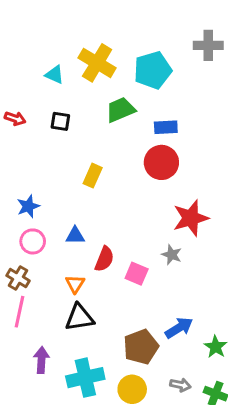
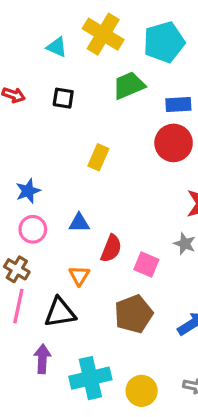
black triangle: (79, 318) -> (60, 312), moved
brown pentagon: (141, 347) -> (134, 314), moved

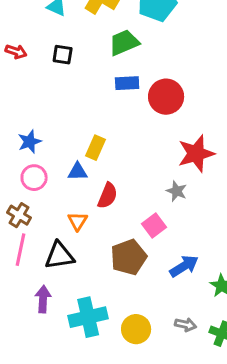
blue rectangle: (178, 105) -> (127, 83), moved
yellow rectangle: (98, 157) -> (96, 148), moved
pink square: (146, 264) -> (154, 226), moved, turned 30

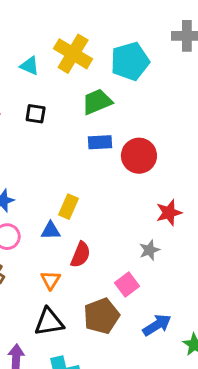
red star: (196, 154) -> (169, 213), size x0.7
gray star: (177, 191) -> (149, 250), turned 30
black triangle: (60, 256) -> (49, 322), moved

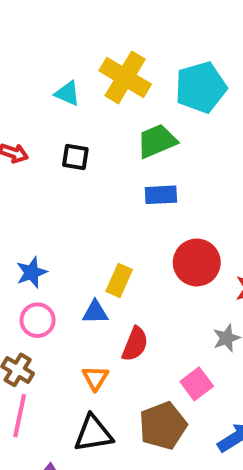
red circle: (139, 156) -> (197, 262), moved

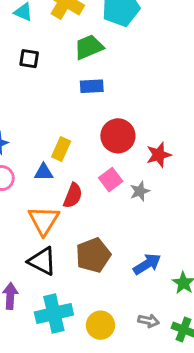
orange triangle: (95, 378) -> (44, 220), size x1.6
pink square: (197, 384) -> (111, 180), moved
black triangle: (93, 434) -> (42, 261), turned 36

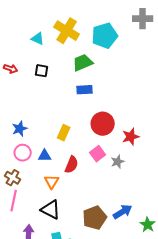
blue triangle: (44, 172) -> (45, 156), moved
orange triangle: (44, 220) -> (52, 182), size x0.7
brown pentagon: (93, 255) -> (95, 218), moved

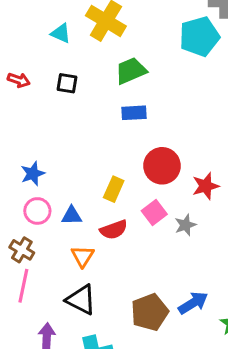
cyan pentagon: (105, 36) -> (199, 36), moved
yellow rectangle: (64, 133) -> (114, 189), moved
red semicircle: (72, 165) -> (114, 230), turned 48

